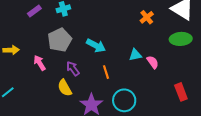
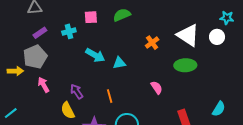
gray pentagon: (60, 40) -> (35, 57), moved
cyan arrow: (96, 45) -> (95, 55), moved
cyan triangle: (135, 55) -> (119, 63), moved

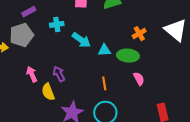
cyan cross: (69, 31) -> (57, 24), moved
green ellipse: (185, 65) -> (128, 56), moved
pink arrow: (43, 85) -> (32, 74), moved
orange line: (110, 96) -> (104, 83), moved

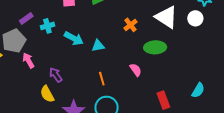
purple rectangle: (29, 12) -> (26, 18), moved
green ellipse: (128, 56) -> (155, 47), moved
pink arrow: (32, 74) -> (28, 60), moved

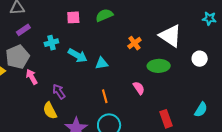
purple rectangle: (26, 18) -> (23, 30), moved
white circle: (195, 18) -> (200, 59), moved

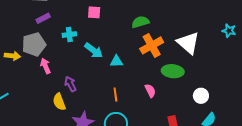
green semicircle: (104, 15) -> (140, 22), moved
orange cross: (134, 43) -> (152, 45), size x1.6
white circle: (200, 59) -> (201, 96), moved

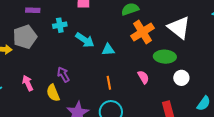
purple rectangle: (43, 18) -> (33, 10), turned 32
pink arrow: (45, 66) -> (28, 83), moved
white circle: (201, 96) -> (181, 78), moved

